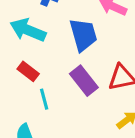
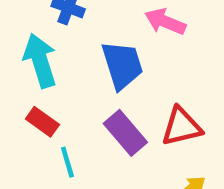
cyan arrow: (28, 30) -> (40, 61), turned 52

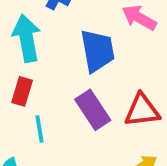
red rectangle: (42, 122) -> (22, 91), turned 64

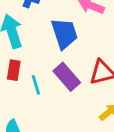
cyan line: (39, 129) -> (36, 85), moved

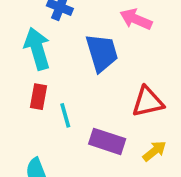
purple rectangle: (67, 77) -> (107, 141), moved, turned -32

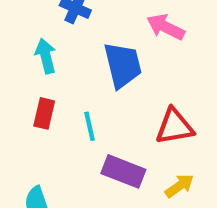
cyan arrow: (37, 49) -> (46, 56), size x0.7
cyan line: (65, 115) -> (89, 126), moved

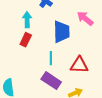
red rectangle: (44, 113) -> (26, 40), moved
cyan line: (89, 126) -> (51, 58), moved

